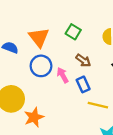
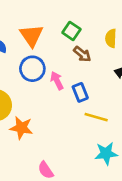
brown arrow: (83, 60) -> (82, 54), moved
orange star: (34, 117) -> (21, 128), turned 30

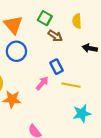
pink arrow: (57, 81) -> (42, 83), moved, turned 72

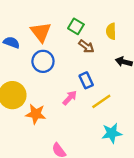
yellow line: (71, 85) -> (101, 101), turned -48

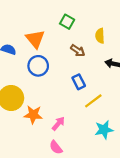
green square: (76, 26) -> (67, 22), moved
pink arrow: (70, 98) -> (58, 124), moved

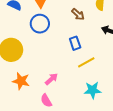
orange star: (33, 115) -> (21, 81), moved

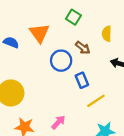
blue circle: (40, 24) -> (61, 61), moved

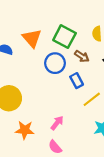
green square: (73, 17) -> (64, 37), moved, size x1.5
brown arrow: (83, 48) -> (82, 56), moved

